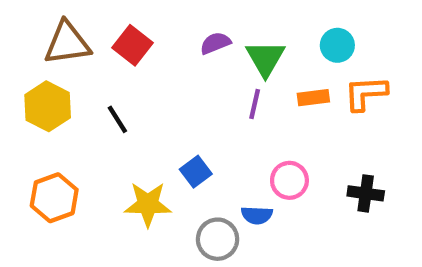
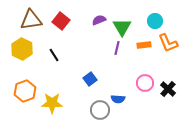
orange L-shape: (366, 93) -> (168, 43), turned -110
pink circle: (289, 180) -> (145, 83), moved
black cross: (366, 193) -> (168, 89), turned 35
yellow star: (148, 204) -> (52, 103), moved

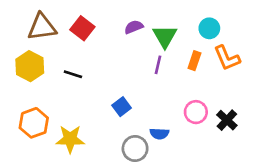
orange rectangle: (144, 45) -> (194, 61), turned -64
black line: (54, 55) -> (73, 74), turned -40

